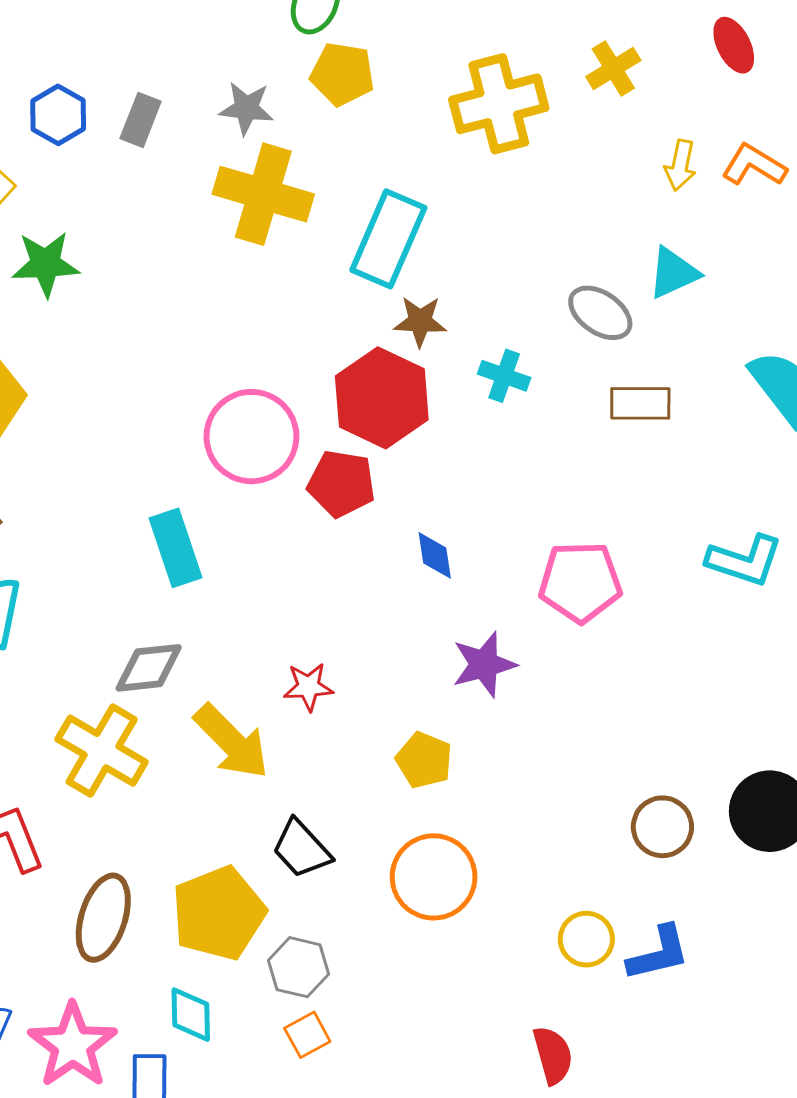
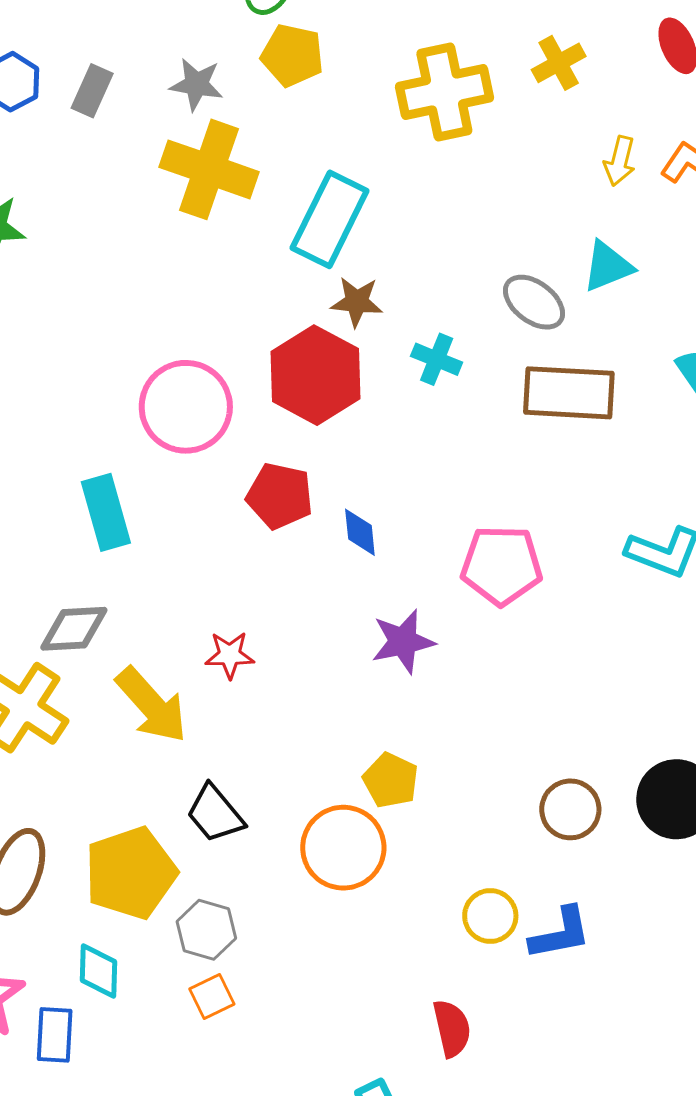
brown rectangle: (640, 403) -> (569, 393), size x1.5
red pentagon: (341, 484) -> (280, 496), moved
yellow pentagon: (424, 760) -> (391, 780), moved

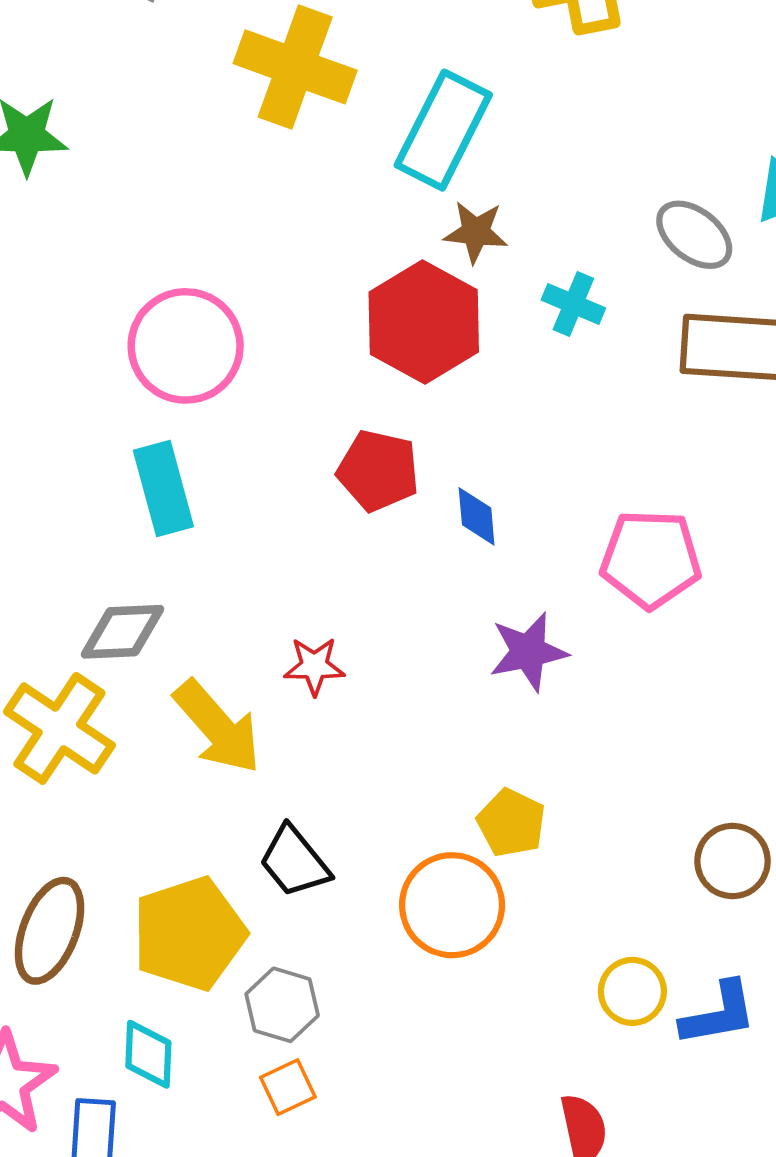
pink circle: (186, 407) -> (186, 346), moved

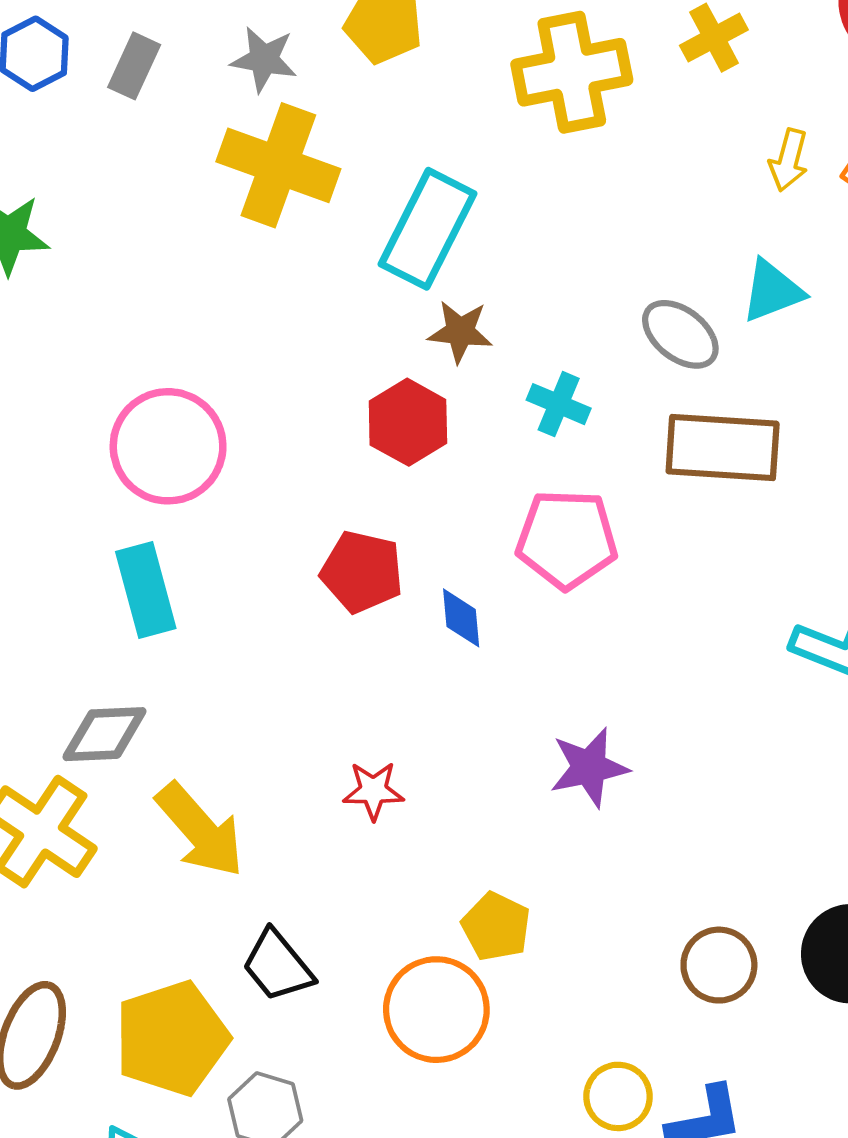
red hexagon: (424, 322) -> (408, 422), size x0.7
pink pentagon: (651, 559) -> (567, 539), moved
purple star: (528, 652) -> (589, 767), moved
red star: (314, 666) -> (373, 791), moved

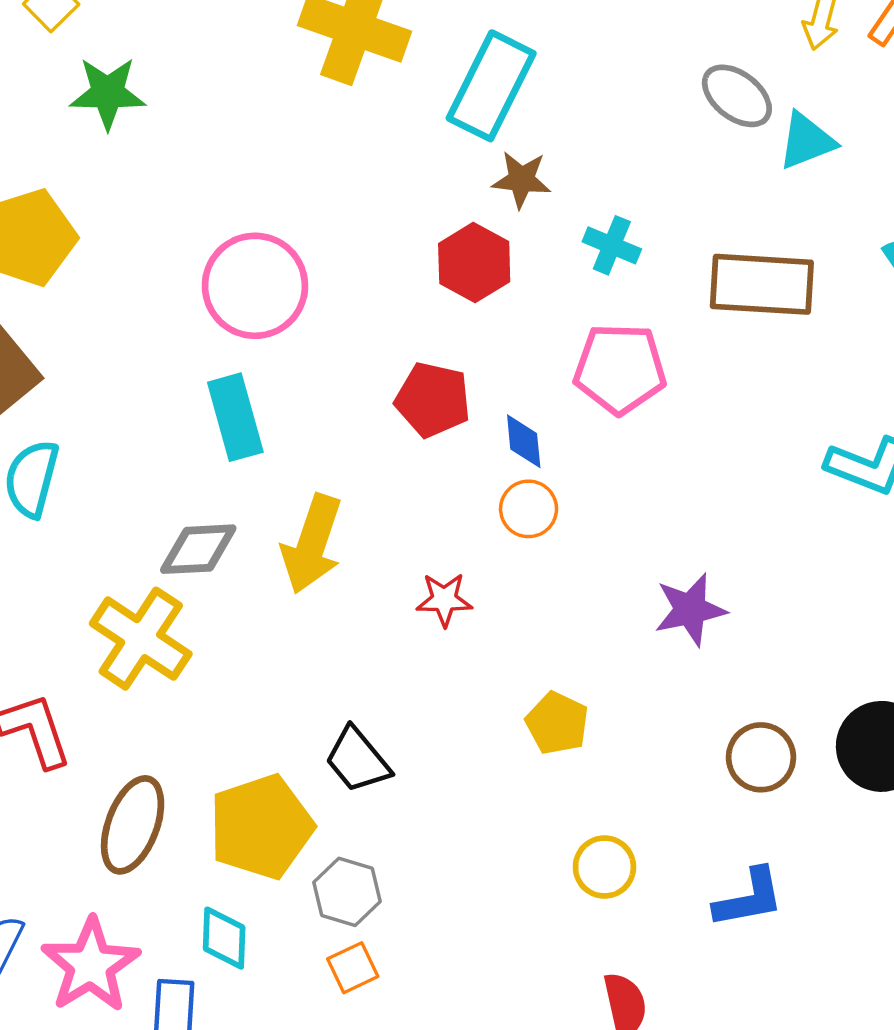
gray ellipse: (680, 334) -> (737, 96), moved
purple star: (589, 767) -> (690, 610), moved
yellow arrow: (200, 830) -> (312, 544), moved, turned 60
orange circle: (436, 1010) -> (529, 509), moved, size x0.6
yellow circle: (618, 1096) -> (604, 867), moved

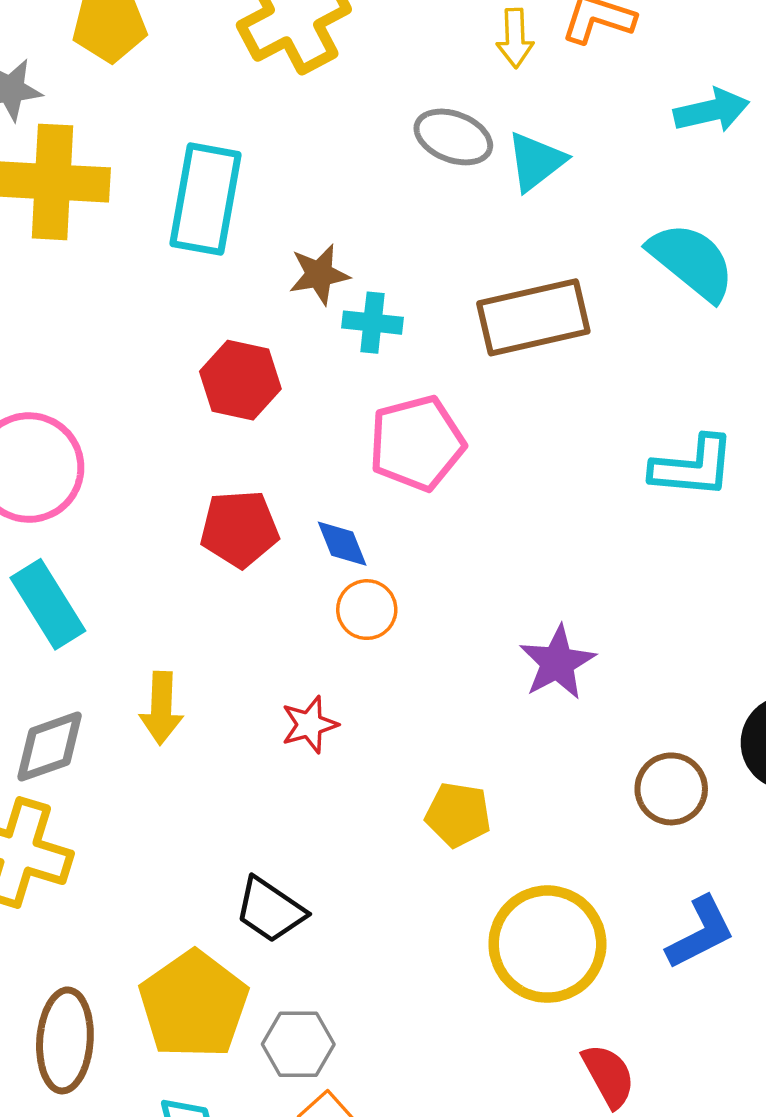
brown star: (521, 180) -> (319, 274), moved
yellow arrow: (312, 544) -> (161, 708), size x0.7
yellow circle: (604, 867) -> (547, 944), size x1.8

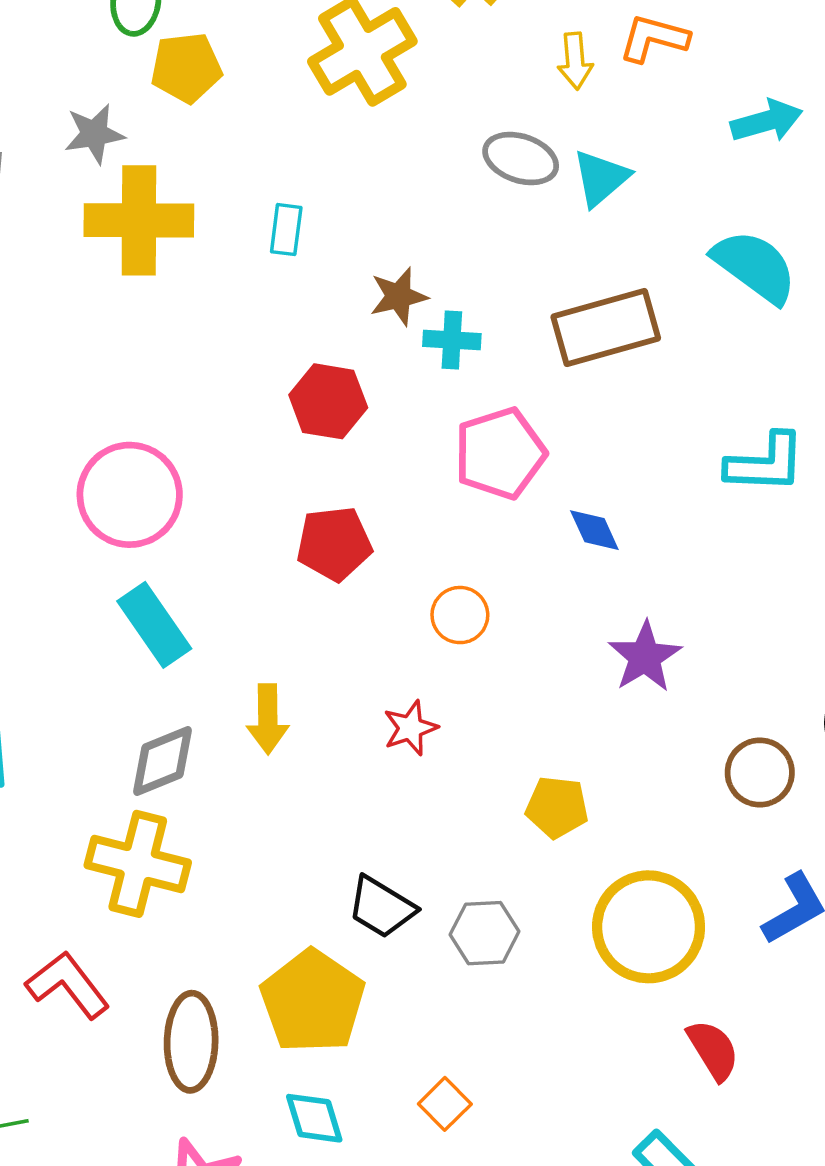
cyan rectangle: (205, 199) -> (286, 230), size x0.5
blue diamond: (342, 544) -> (594, 530), moved
gray hexagon: (298, 1044) -> (484, 933), moved

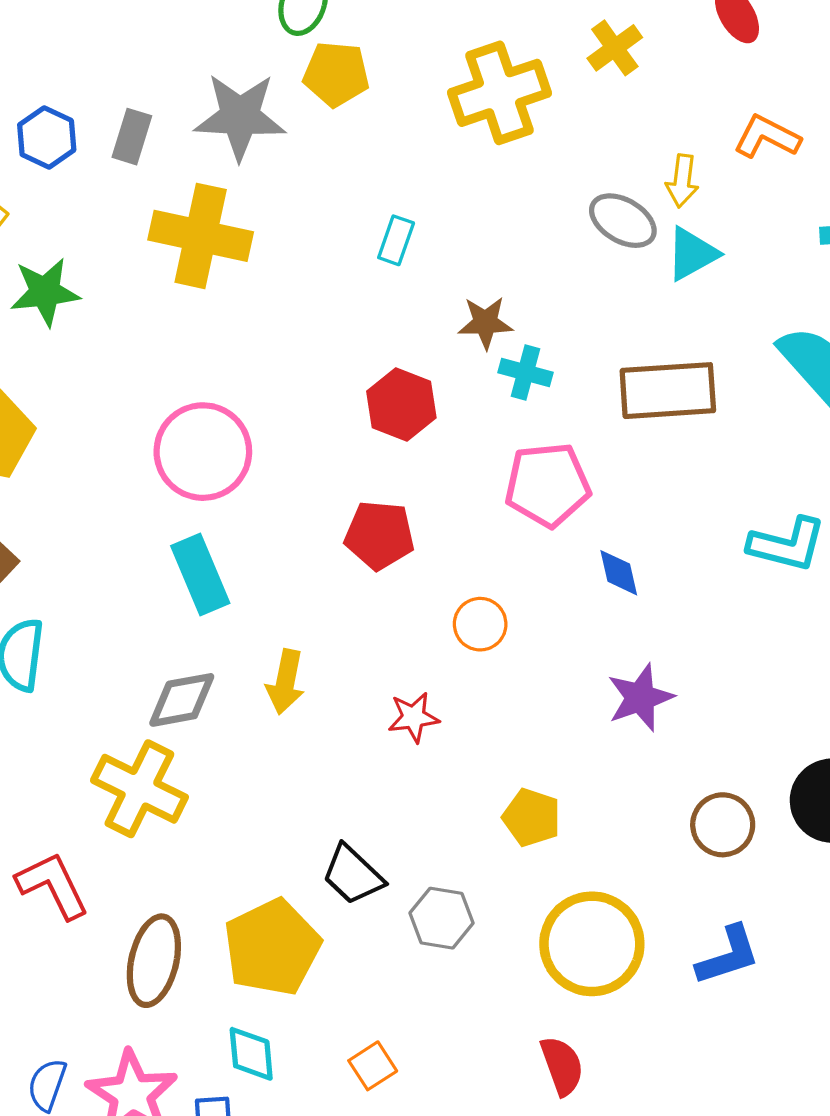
yellow arrow: (575, 61) -> (682, 181), moved
gray star: (94, 134) -> (240, 117), size x1.6
yellow cross: (139, 220) -> (201, 236), moved
red semicircle: (713, 1050) -> (562, 1066), moved

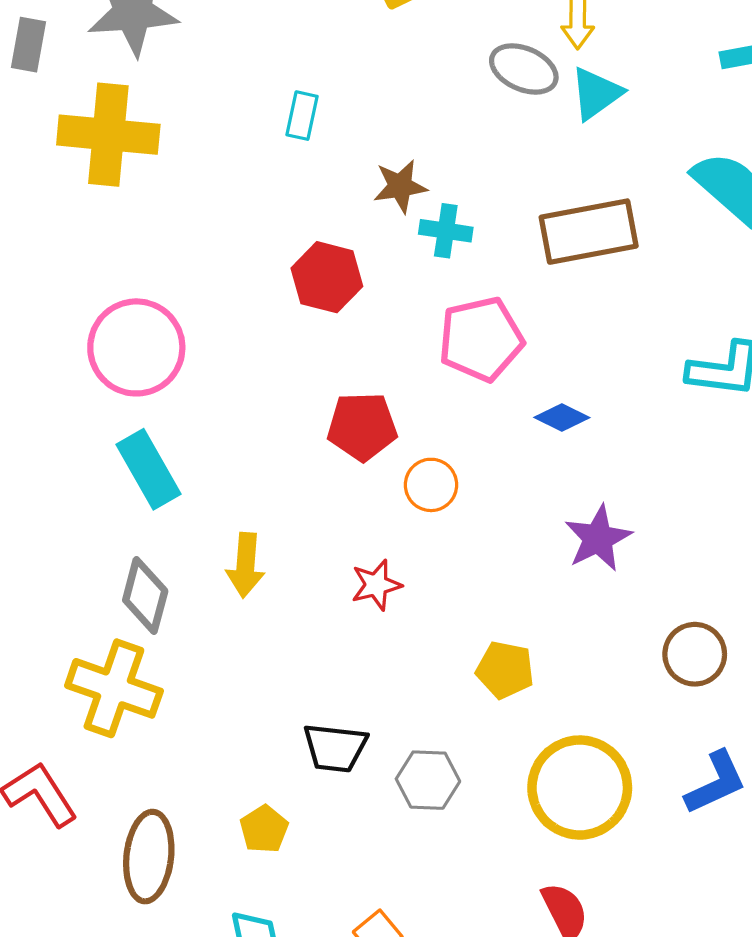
red pentagon: (379, 535) -> (362, 427), moved
blue diamond: (619, 573) -> (562, 417), turned -44
gray diamond: (182, 700) -> (145, 595), turned -58
black trapezoid: (353, 875) -> (335, 748), turned -30
yellow pentagon: (272, 947) -> (264, 829), size x0.5

